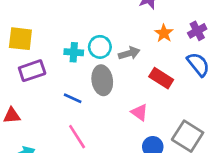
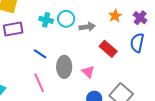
purple cross: (197, 31) -> (140, 18), turned -32
blue semicircle: (198, 64) -> (137, 43), turned -138
gray ellipse: (102, 80) -> (64, 67), moved

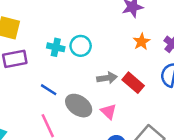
gray arrow: (87, 27) -> (107, 78), moved
gray ellipse: (64, 67) -> (79, 106), turned -55

